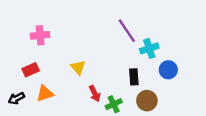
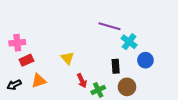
purple line: (127, 31) -> (110, 26), turned -40
pink cross: (40, 35) -> (17, 43), moved
cyan cross: (149, 48) -> (129, 42), turned -35

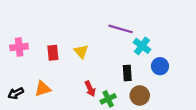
yellow triangle: (67, 58) -> (81, 52), moved
red rectangle: (26, 60) -> (53, 53), moved, turned -72

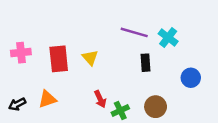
cyan cross: (142, 46) -> (168, 37), moved
red rectangle: (53, 53) -> (59, 59), size x1.5
blue circle: (160, 66) -> (191, 78), moved
black rectangle: (127, 73) -> (145, 63), moved

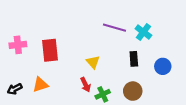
yellow triangle: (90, 58) -> (93, 62), moved
black rectangle: (145, 63) -> (134, 59), moved

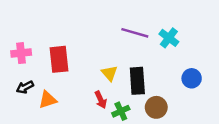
black rectangle: (134, 59) -> (137, 81), moved, size x1.5
black arrow: (15, 89) -> (25, 87), moved

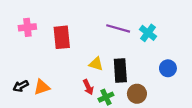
pink cross: (21, 53) -> (27, 27), moved
red rectangle: (59, 59) -> (62, 37), moved
yellow triangle: (110, 73) -> (96, 64), turned -32
black arrow: (25, 87) -> (21, 86), moved

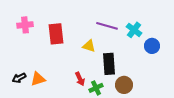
yellow triangle: (96, 64) -> (89, 46), moved
blue circle: (168, 68) -> (152, 46), moved

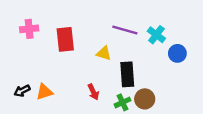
green cross: (96, 88) -> (123, 102), moved

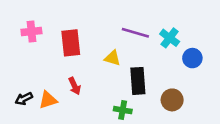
red arrow: (93, 92) -> (75, 86), moved
brown circle: (145, 99) -> (172, 100), moved
green cross: (123, 102) -> (123, 110), moved, turned 35

